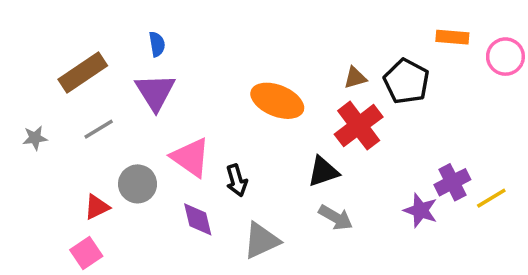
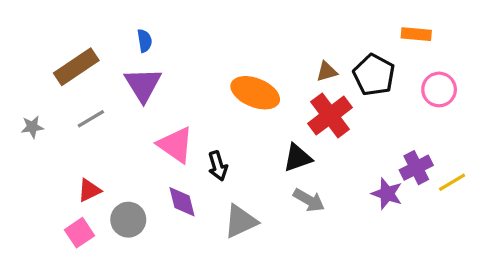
pink circle: (505, 57) -> (439, 89), moved
gray circle: (138, 184) -> (128, 220), moved

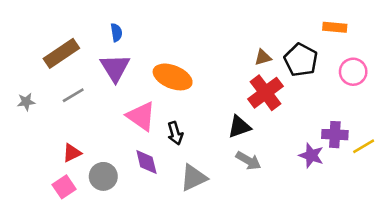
orange ellipse: (255, 93) -> (173, 77), moved
purple cross: (416, 168) -> (335, 135), turned 30

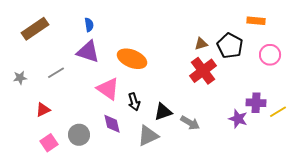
brown rectangle: (61, 53) -> (35, 29), moved
purple triangle: (115, 68) -> (88, 52), turned -40
black triangle: (239, 127) -> (163, 112), moved
red triangle: (72, 153) -> (43, 110), moved

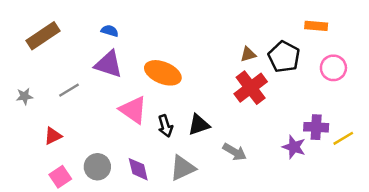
blue semicircle: (89, 25) -> (110, 31), turned -64
black triangle: (163, 112) -> (199, 125), moved
purple diamond: (112, 124) -> (138, 169), moved

